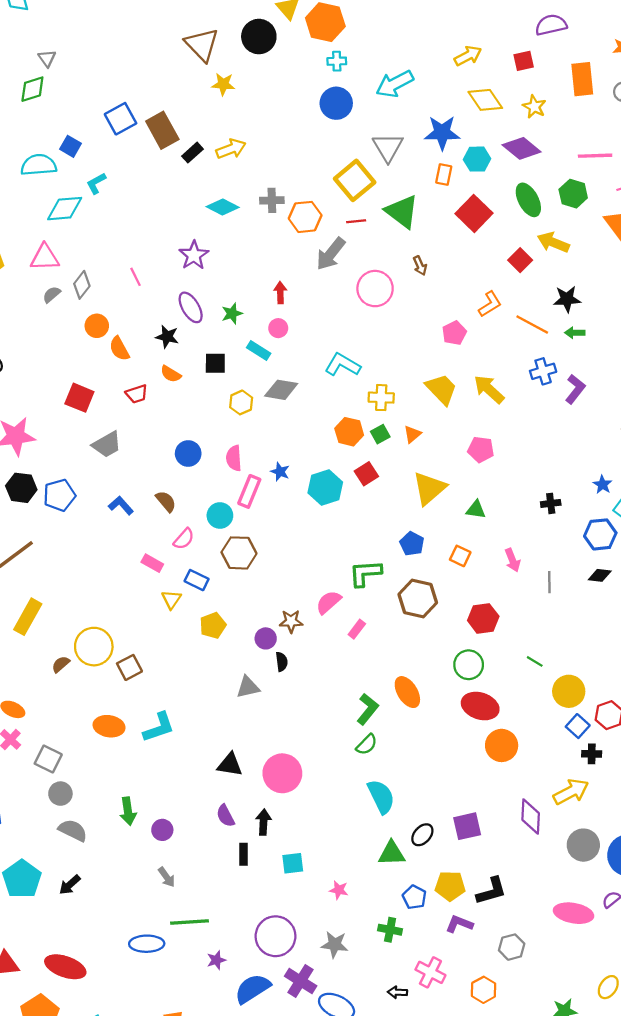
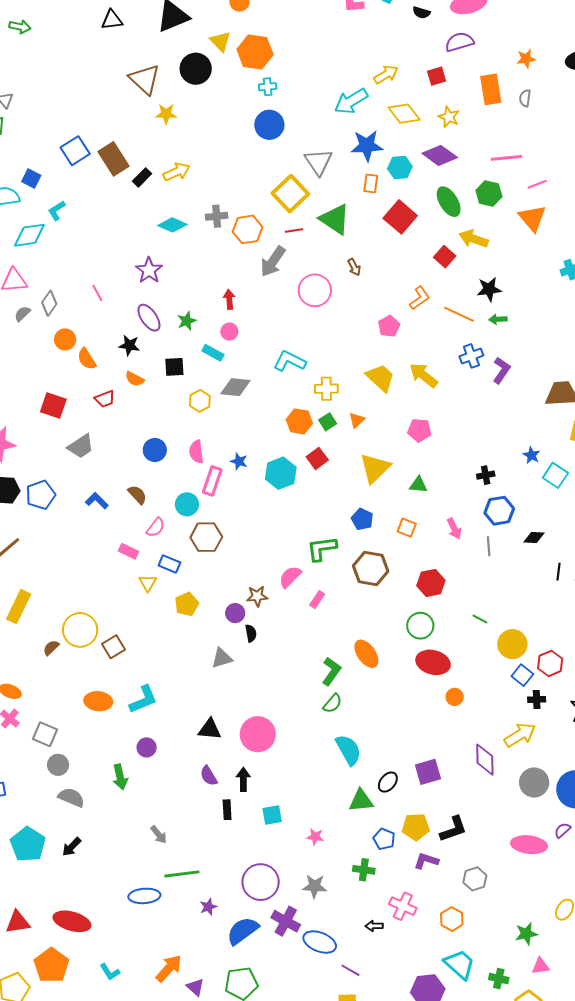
cyan arrow: (395, 84) -> (351, 101), moved
blue hexagon: (600, 534) -> (499, 511), moved
orange circle: (502, 745) -> (455, 697), size x0.6
purple circle: (162, 830) -> (147, 747), moved

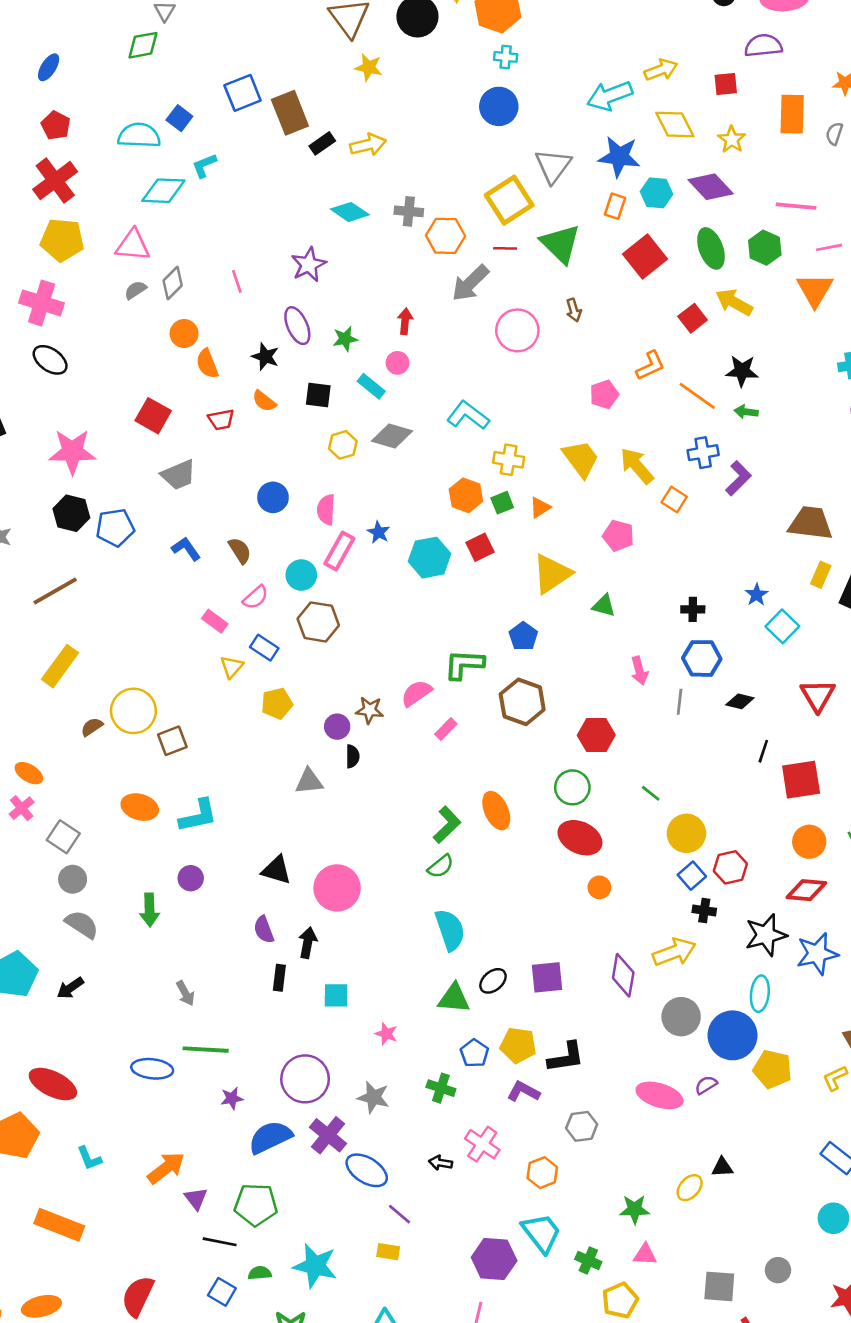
orange square: (407, 528) -> (674, 499), moved

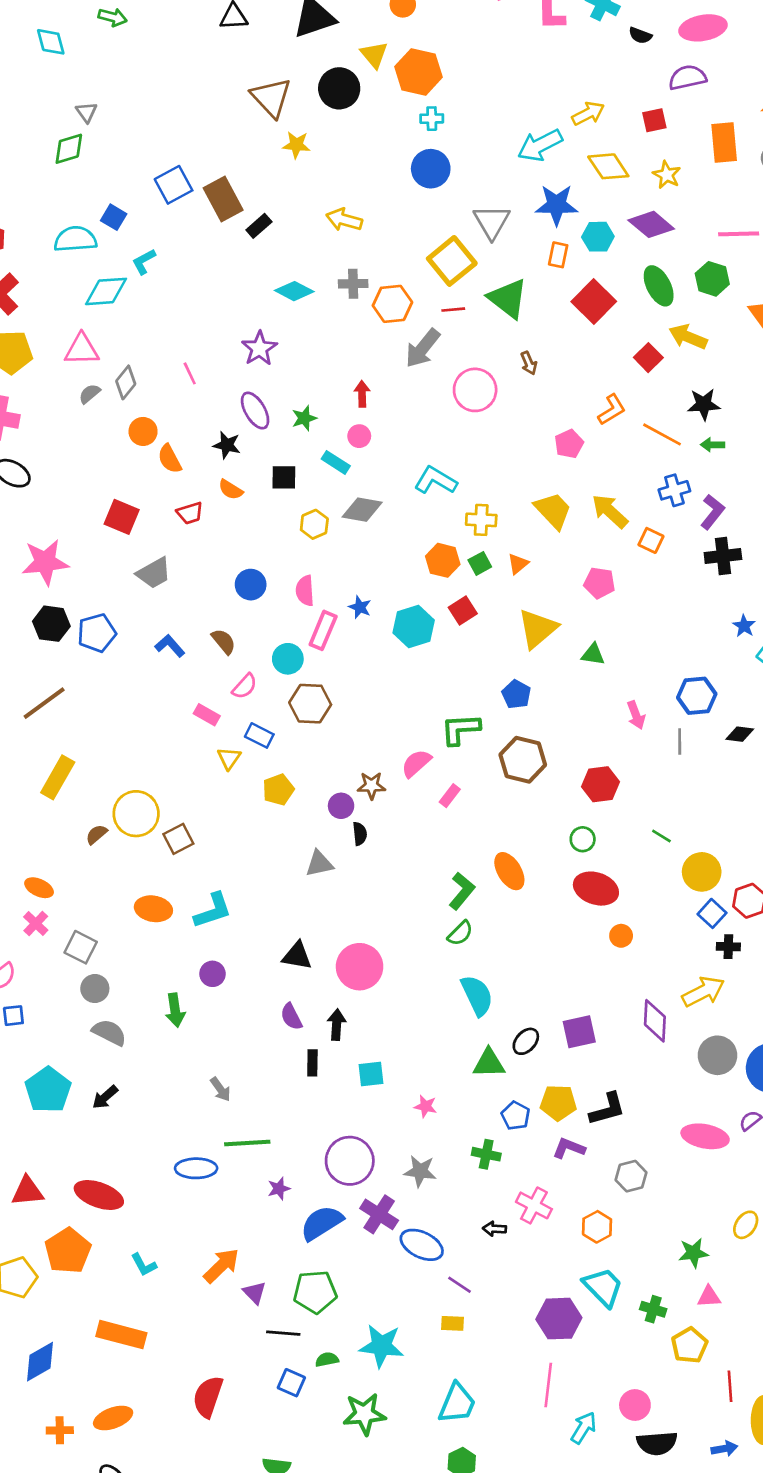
yellow arrow: (368, 145) -> (344, 220), moved, turned -144
black cross: (693, 609) -> (723, 556), moved, size x1.5
green circle: (572, 787) -> (583, 839), size x0.7

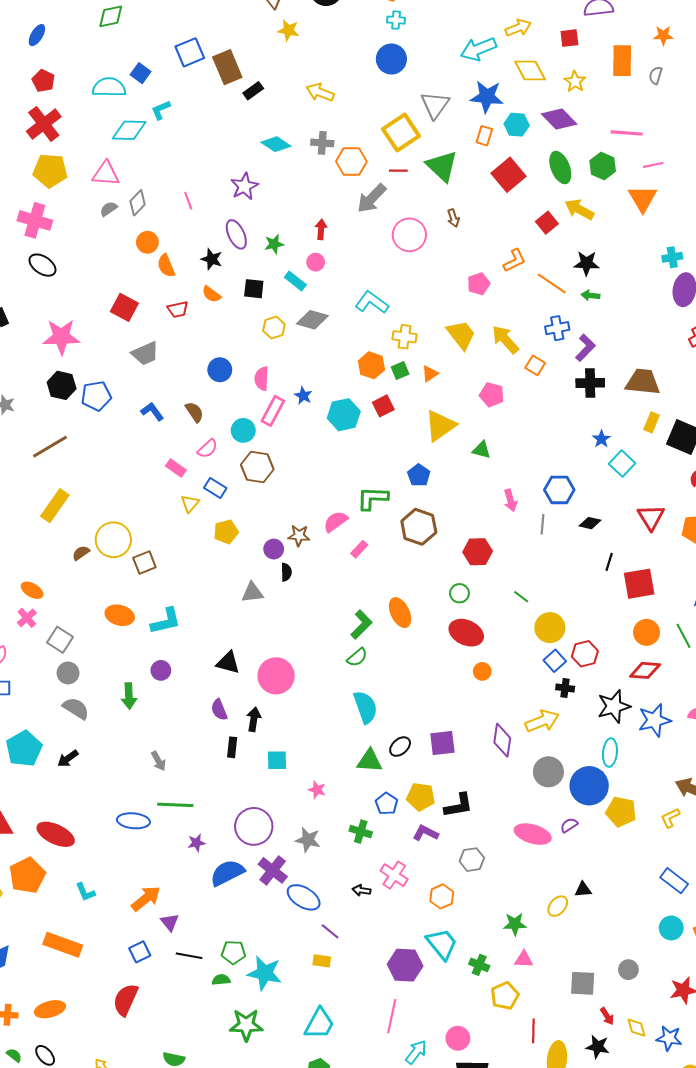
green pentagon: (315, 1292) -> (233, 952), moved, size x0.7
blue square: (291, 1383) -> (140, 952), moved, turned 35

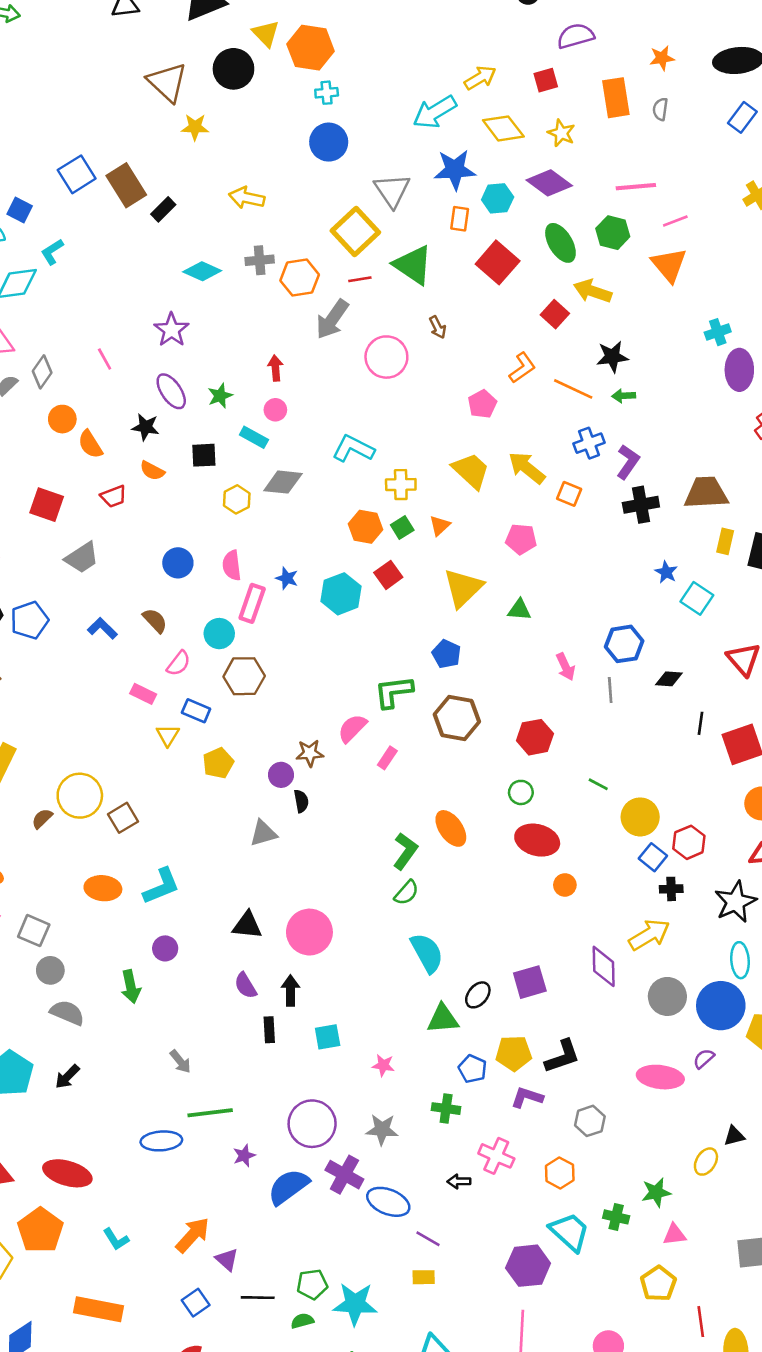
green cross: (479, 965) -> (616, 1217), moved

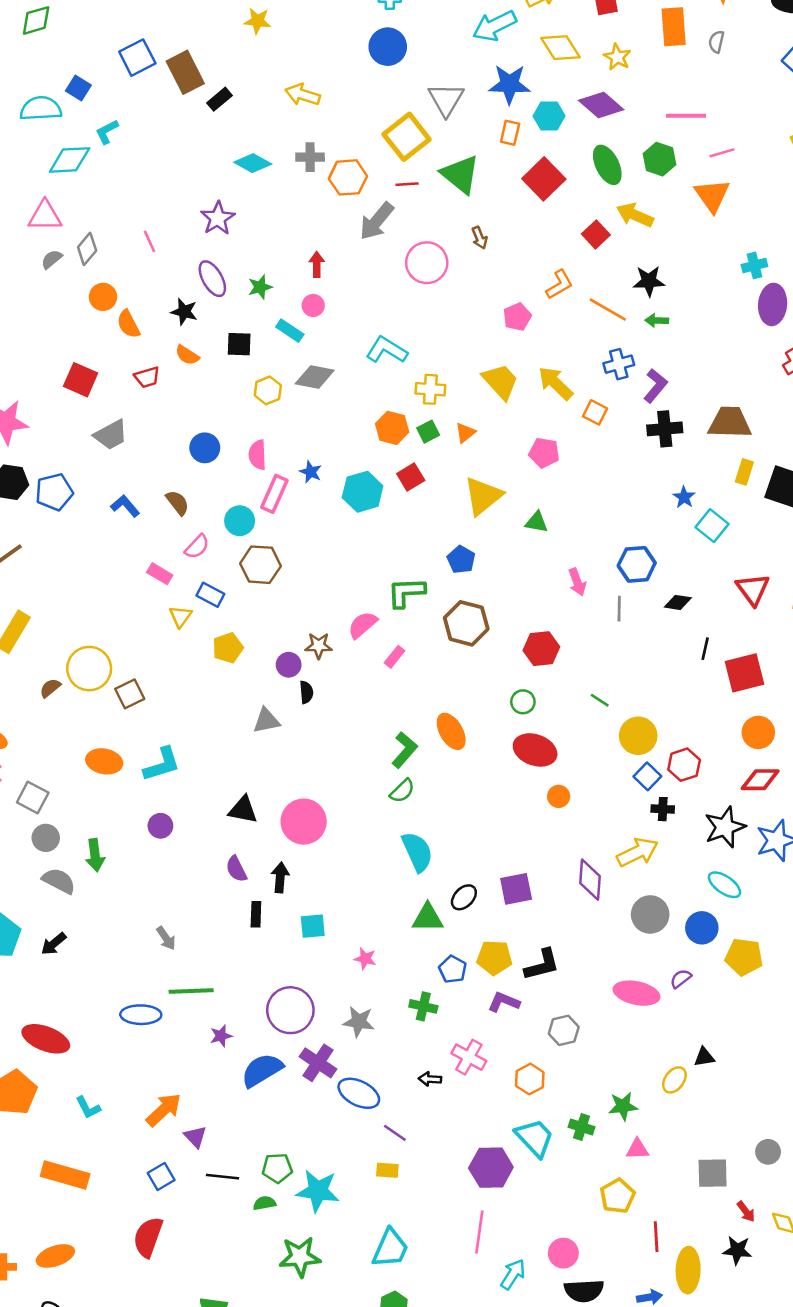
cyan ellipse: (740, 960) -> (725, 885), turned -56
green arrow: (131, 987) -> (95, 855), moved
blue circle: (721, 1006) -> (702, 928), size x0.7

